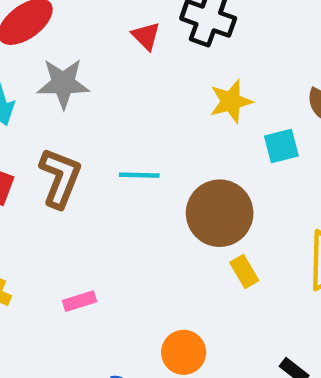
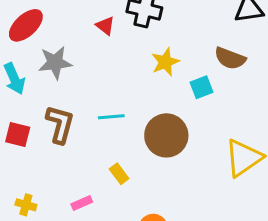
yellow rectangle: (244, 272) -> (119, 174), moved

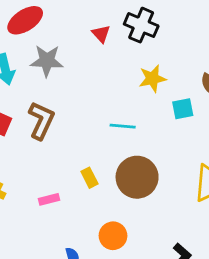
cyan line: (111, 117) -> (123, 126), moved
brown circle: (166, 135) -> (137, 177), moved

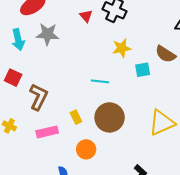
brown L-shape: (41, 121) -> (38, 97), moved
pink rectangle: (49, 199) -> (47, 132), size x1.5
orange circle: (113, 236) -> (86, 149), moved

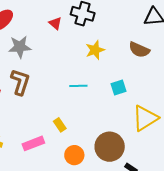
cyan square: (143, 70) -> (119, 88), moved
brown L-shape: (38, 97) -> (20, 82), moved
brown circle: (110, 117) -> (110, 147), moved

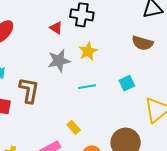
gray star: (20, 47) -> (59, 61), moved
yellow star: (95, 50) -> (88, 51), moved

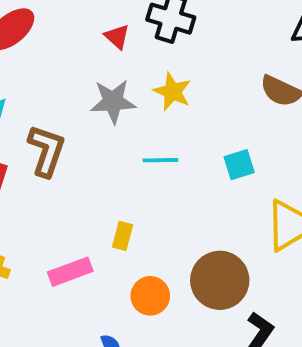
yellow star: (88, 51) -> (172, 92), turned -30
yellow rectangle: (74, 127) -> (123, 236), turned 48

